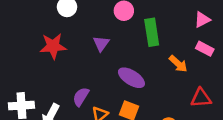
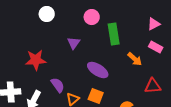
red star: (53, 46) -> (36, 60), moved
purple semicircle: (81, 97) -> (58, 85), turned 112

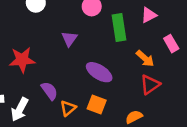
pink triangle: (154, 24) -> (149, 15), moved
pink rectangle: (156, 47) -> (171, 44), turned 32
red triangle: (153, 86) -> (150, 85), moved, turned -30

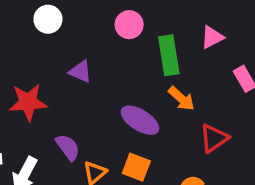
purple triangle: (69, 39) -> (80, 72), moved, turned -42
orange arrow: (145, 59) -> (181, 99), moved

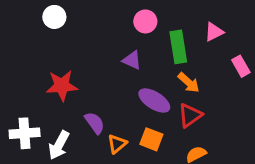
white circle: (48, 19) -> (54, 17), moved
purple triangle: (80, 72) -> (132, 60), moved
red triangle: (214, 138) -> (190, 115), moved

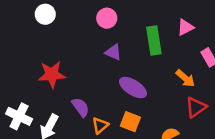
pink circle: (145, 21) -> (107, 18), moved
orange arrow: (189, 83) -> (185, 78), moved
red triangle: (190, 115) -> (196, 107), moved
white cross: (25, 133) -> (19, 116), turned 30

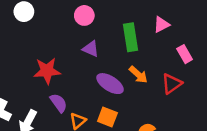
red star: (52, 74) -> (47, 71), moved
orange arrow: (185, 78) -> (138, 75), moved
red triangle: (196, 107) -> (172, 84), moved

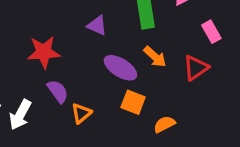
orange square: (107, 117) -> (133, 102), moved

